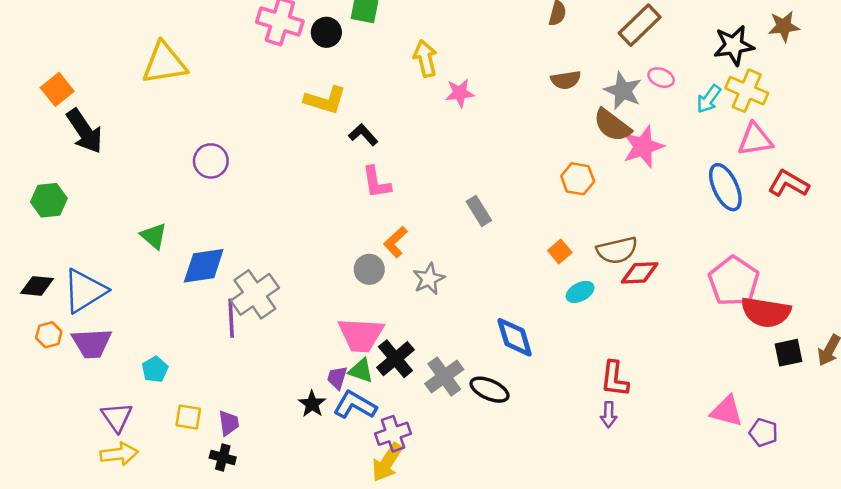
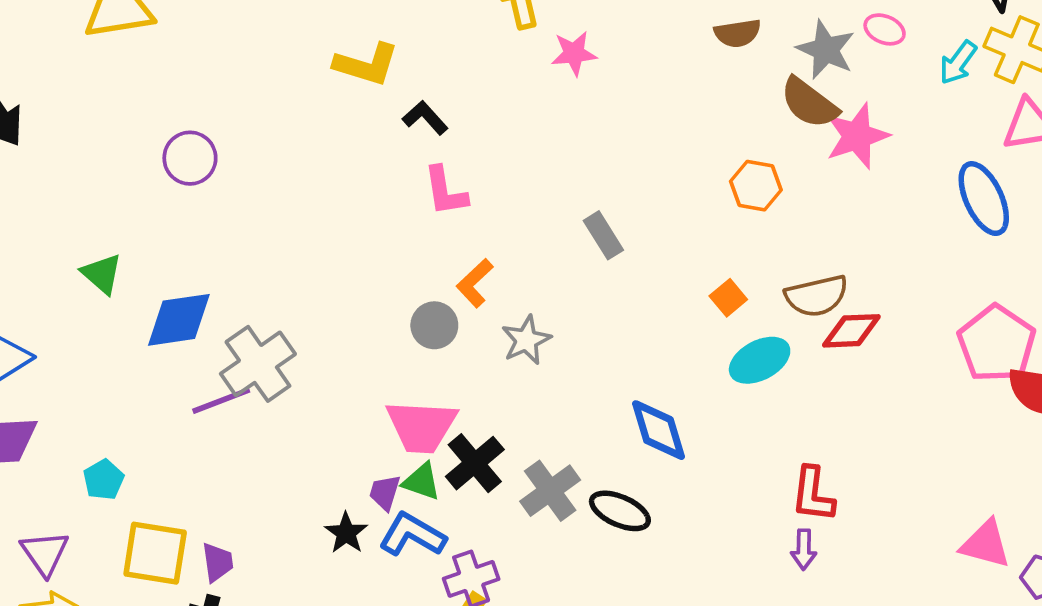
cyan ellipse: (580, 292) -> (760, 360), size x1.4
purple line: (231, 318) -> (221, 401), turned 72
yellow square: (188, 417) -> (155, 553), size x1.6

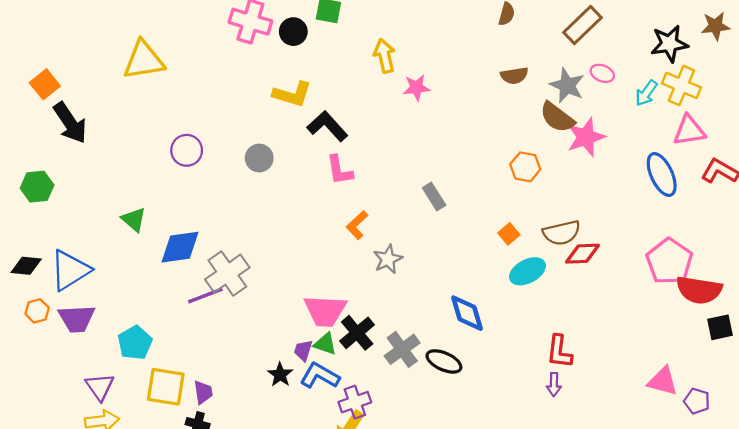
black L-shape: (425, 118) -> (327, 126), size x1.5
gray circle: (434, 325) -> (259, 158), moved
cyan pentagon: (104, 480) -> (135, 343), size x1.4

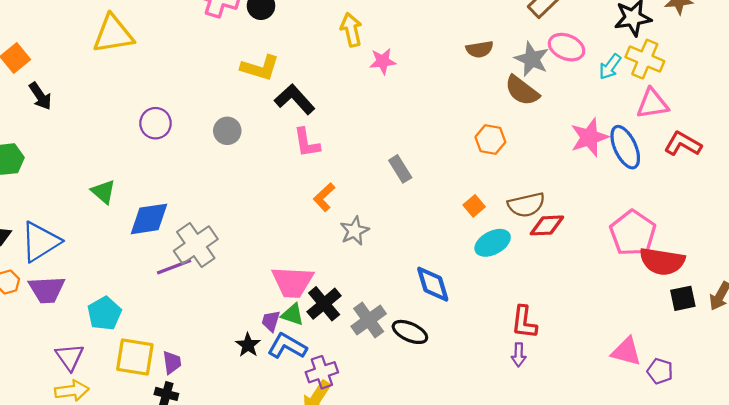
pink ellipse: (602, 73) -> (567, 47), size x1.5
black arrow: (70, 123) -> (40, 96), size x0.7
pink star: (586, 137) -> (589, 137), moved

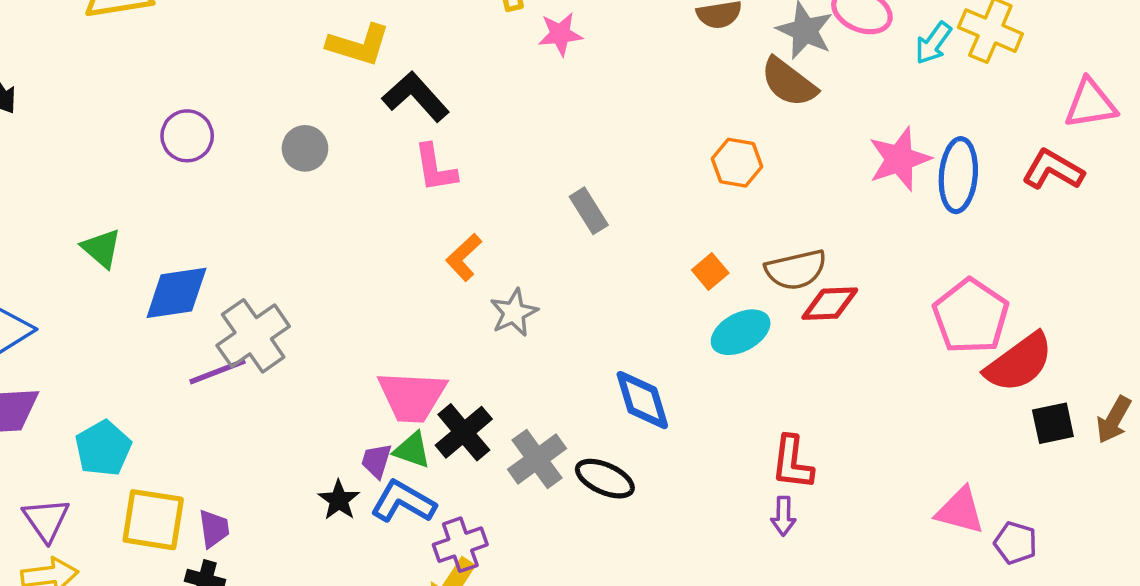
pink triangle: (652, 104) -> (1090, 104), moved
blue ellipse: (625, 147) -> (958, 175), turned 30
red semicircle: (662, 261) -> (1019, 363), turned -45

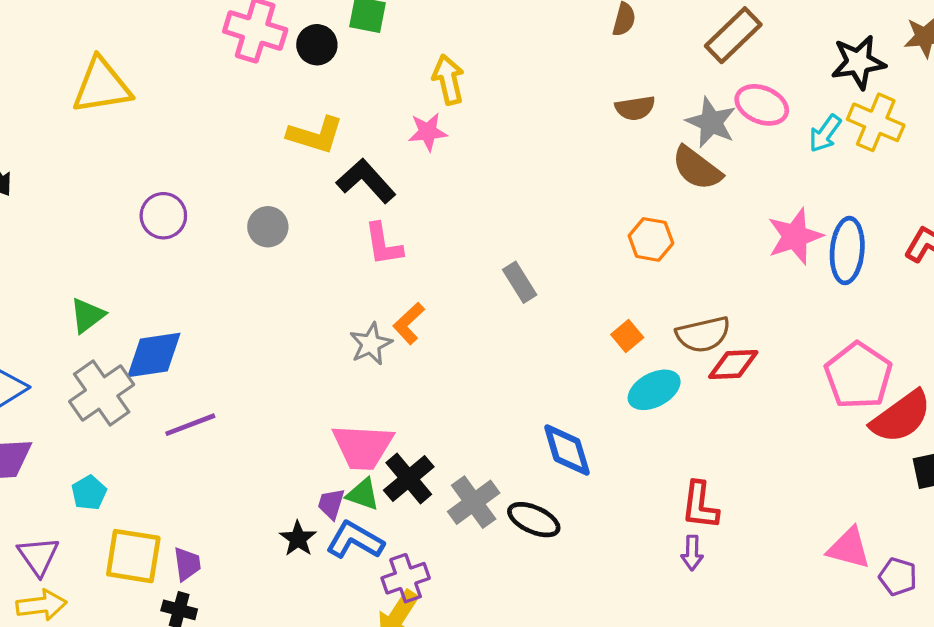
pink star: (560, 34) -> (428, 132), moved
green triangle: (101, 248) -> (87, 315), turned 42
gray star: (514, 313) -> (371, 344), moved
gray cross: (253, 336) -> (102, 393), moved
cyan pentagon: (103, 448) -> (89, 493), size x0.7

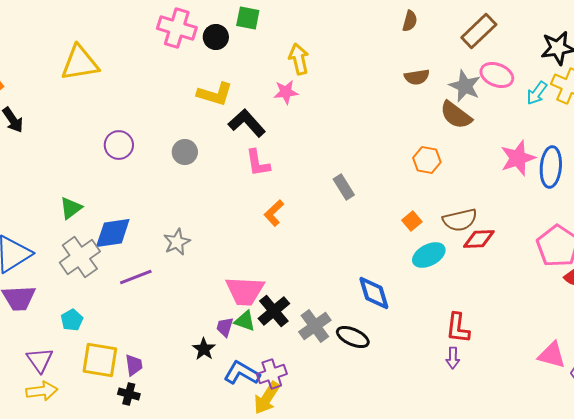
gray star: (371, 344) -> (177, 242), moved
blue L-shape: (355, 540) -> (242, 373), moved

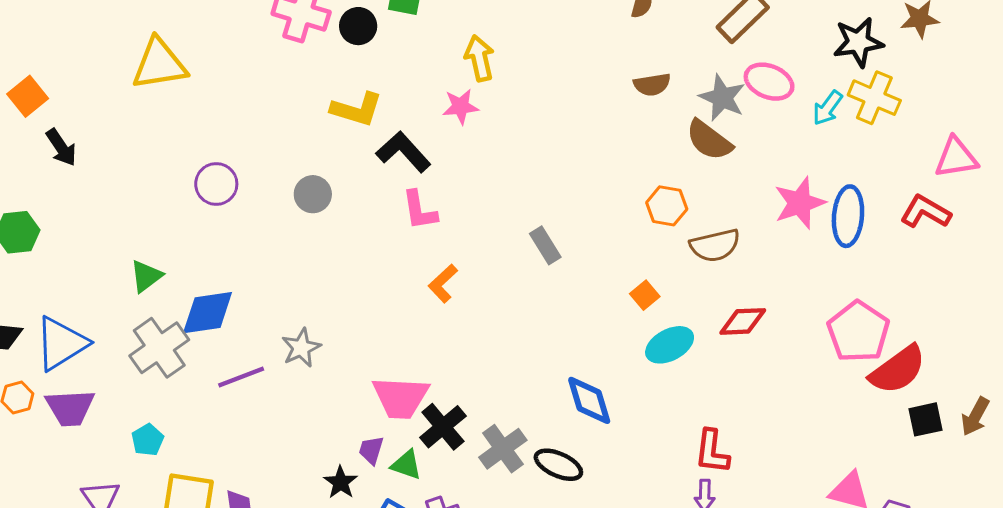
brown semicircle: (460, 220) -> (715, 245), moved
gray star: (177, 242) -> (301, 348), moved
green triangle: (245, 321) -> (406, 465), moved

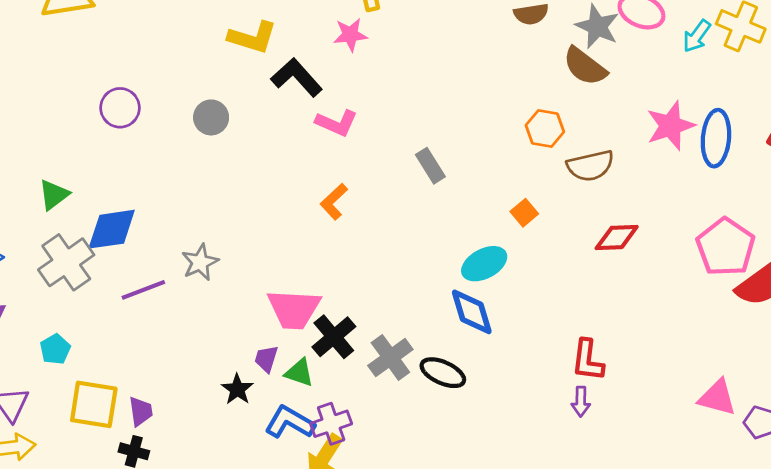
pink L-shape: (420, 210) -> (337, 123), moved, turned -57
cyan ellipse: (670, 345) -> (484, 264), moved

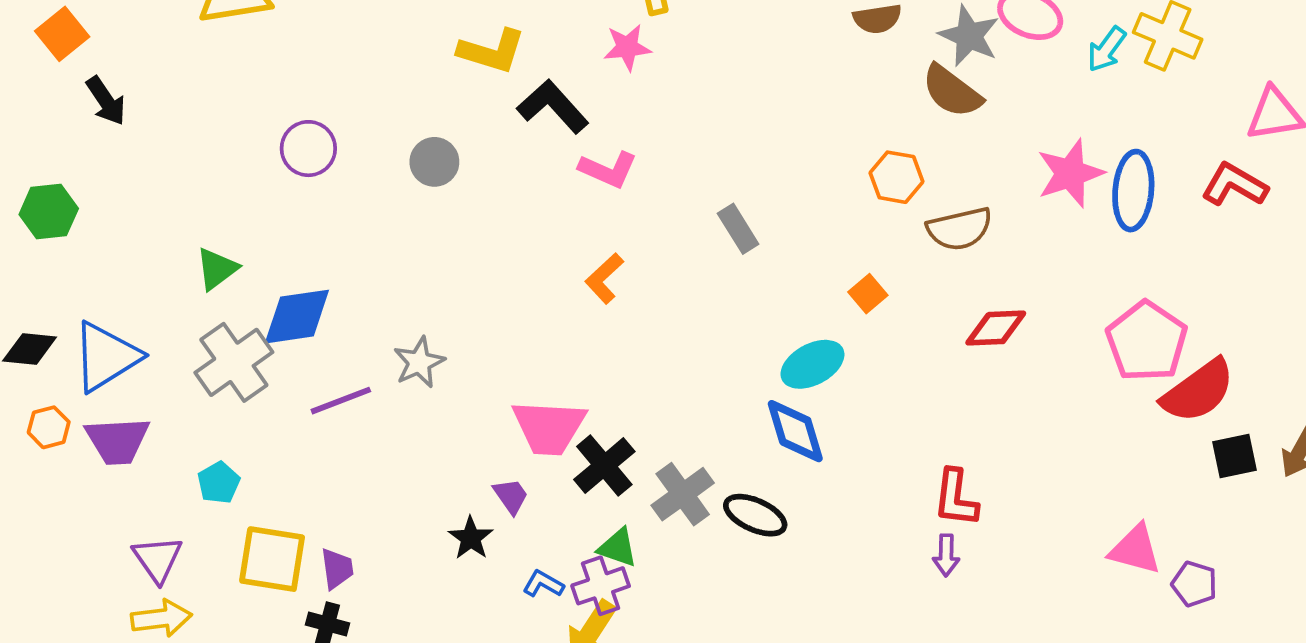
purple trapezoid: (266, 359) -> (511, 496), turned 128
green triangle: (299, 373) -> (618, 548), moved
blue L-shape: (290, 422) -> (543, 584), size x0.6

